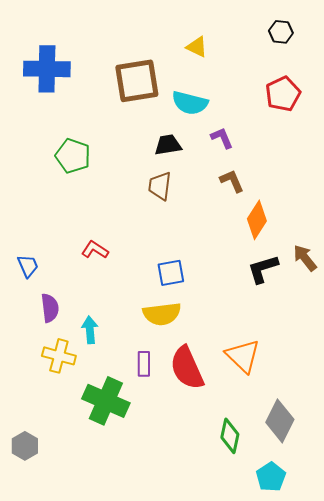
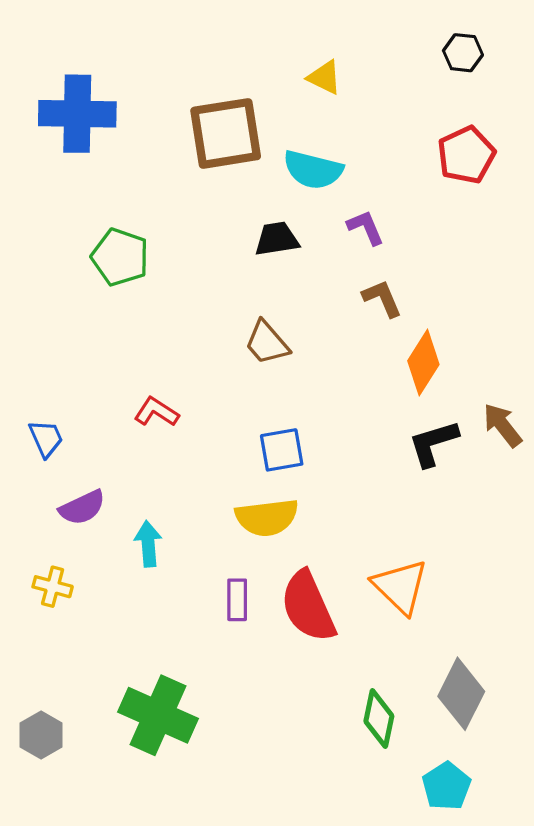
brown trapezoid: (160, 186) -> (267, 343), moved, turned -48
purple semicircle: (50, 308) -> (82, 508), turned 72
yellow cross: (59, 356) -> (53, 587), moved, size x0.7
green cross: (106, 401) -> (158, 715), moved

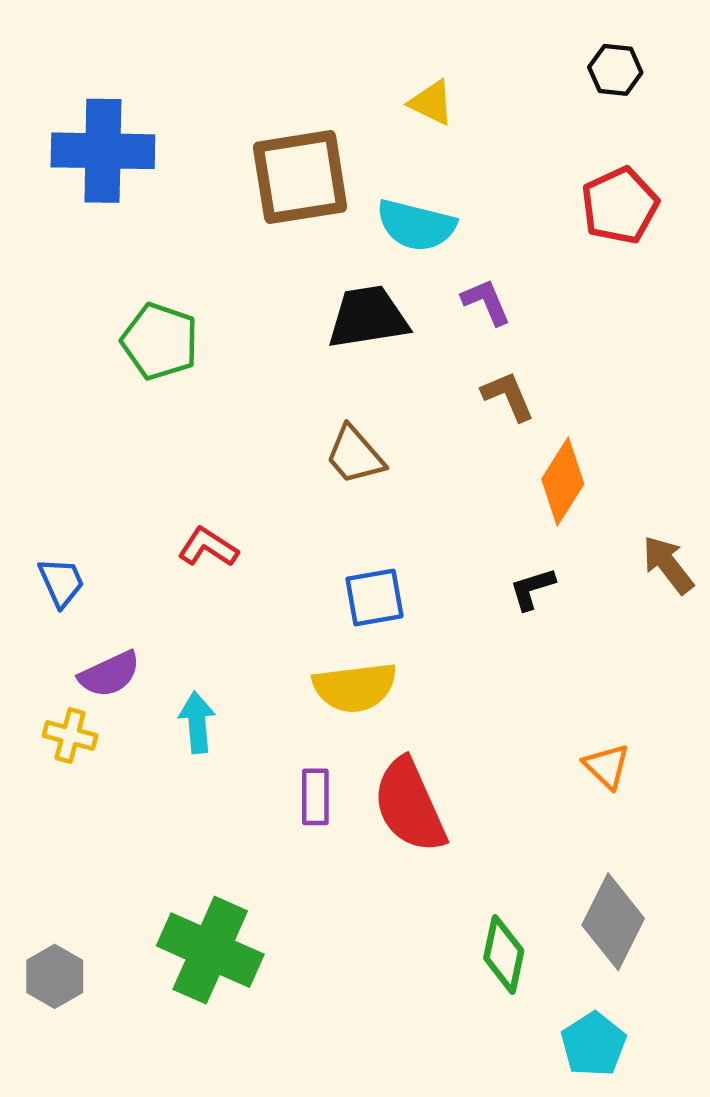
black trapezoid: (277, 239) -> (368, 317), size x1.4
black L-shape: (433, 443) -> (532, 589), moved, size x0.7
yellow cross: (53, 587) -> (70, 735), moved
orange triangle: (400, 587) -> (607, 766), moved, size x0.6

